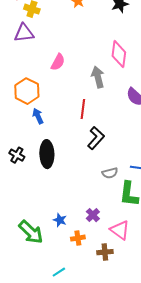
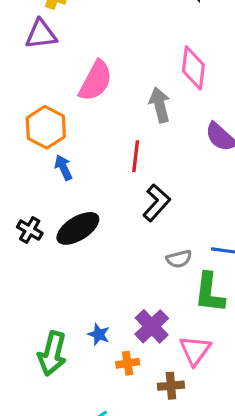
pink semicircle: (58, 62) -> (96, 81), size x1.5
black ellipse: (47, 154) -> (78, 228), turned 60
purple cross: (93, 215) -> (152, 326), size x1.5
pink triangle: (120, 230) -> (195, 350), turned 30
green arrow: (31, 232) -> (52, 354), turned 60

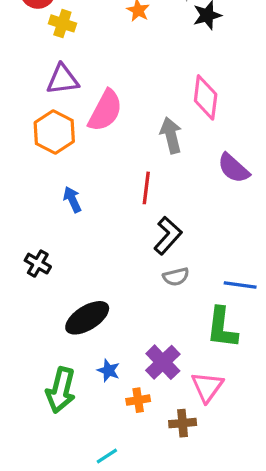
purple triangle: (41, 34) -> (62, 79), moved
orange hexagon: (46, 127) -> (54, 132), moved
black ellipse: (78, 228) -> (87, 318), moved
gray semicircle: (179, 259) -> (176, 277), moved

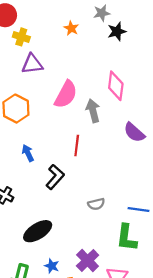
purple triangle: (62, 79) -> (32, 64), moved
pink semicircle: (105, 111) -> (66, 94), moved
black L-shape: (168, 236) -> (55, 177), moved

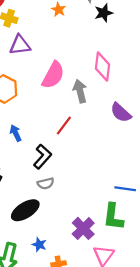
red line: (77, 145) -> (64, 125), turned 30
gray semicircle: (96, 204) -> (46, 183), moved
purple cross: (88, 260) -> (83, 228), moved

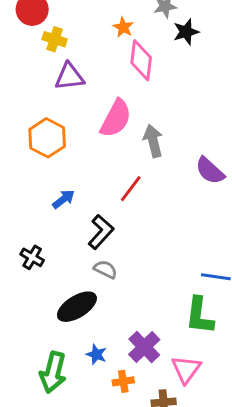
pink diamond: (103, 66) -> (141, 60), moved
blue arrow: (16, 133) -> (64, 199), turned 77
gray semicircle: (46, 183) -> (105, 269), turned -140
purple cross: (83, 228) -> (144, 347), moved

